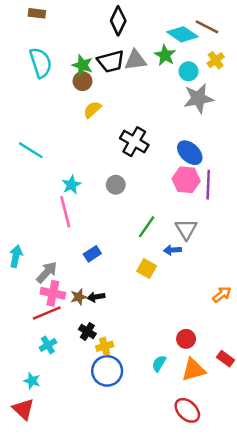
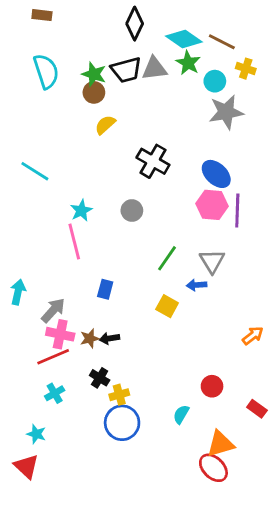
brown line: (207, 27) -> (222, 42), moved
cyan diamond: (182, 34) -> (184, 39), moved
yellow cross: (216, 60) -> (246, 69), turned -35
blue rectangle: (92, 254) -> (105, 289), turned -42
orange triangle: (193, 370) -> (220, 444), moved

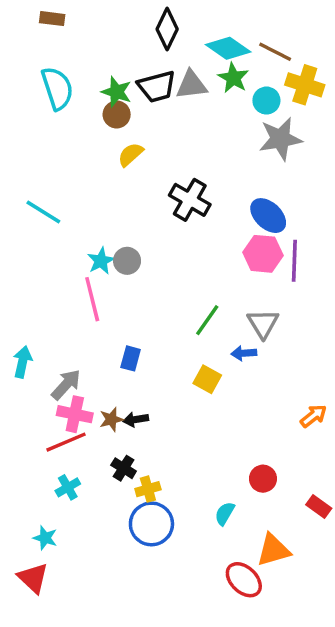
yellow cross: (246, 69) -> (305, 85), size x1.5
gray circle: (132, 211) -> (127, 261), moved
red ellipse: (213, 468) -> (244, 580), moved

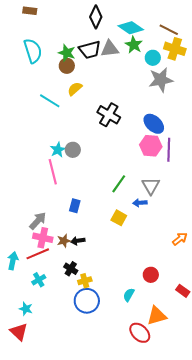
brown line: (275, 52) -> (169, 30), moved
cyan line: (43, 212) -> (50, 101), moved
cyan arrow: (22, 362) -> (13, 261), moved

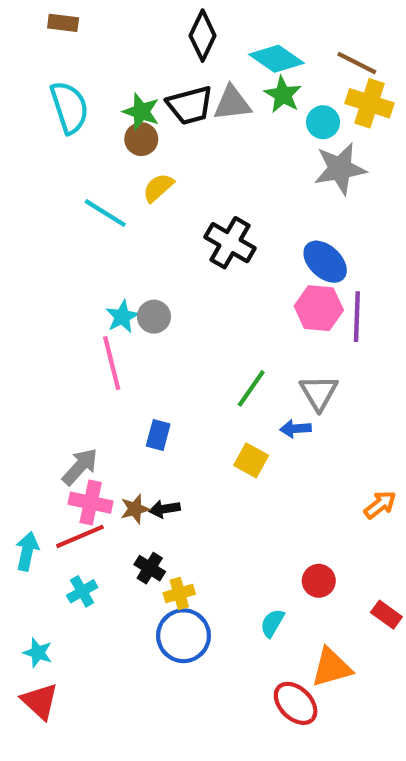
cyan star: (26, 309) -> (38, 653), moved

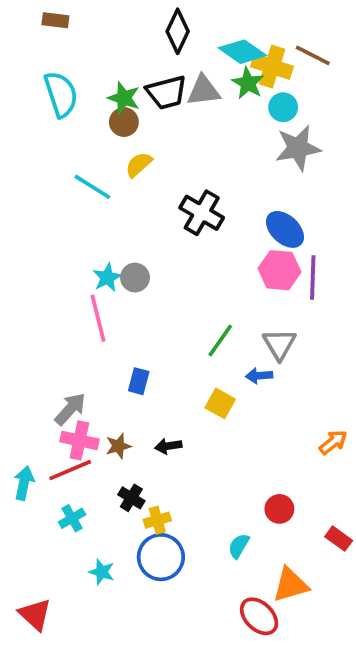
yellow cross: (369, 103) -> (272, 67), moved
black arrow: (164, 509) -> (168, 446), moved
cyan star: (38, 653) -> (102, 572), moved

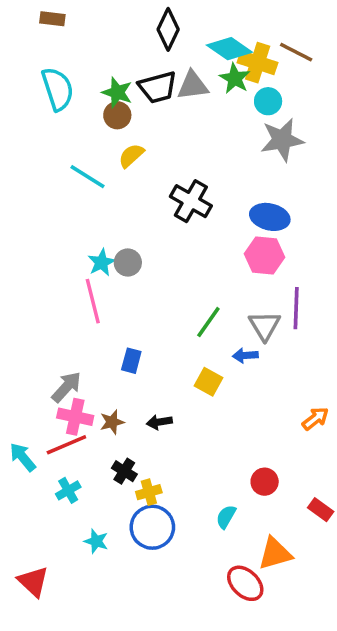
blue ellipse: (285, 229) -> (270, 217), turned -30
purple line: (313, 278) -> (296, 308), moved
cyan arrow: (24, 483) -> (23, 457), turned -52

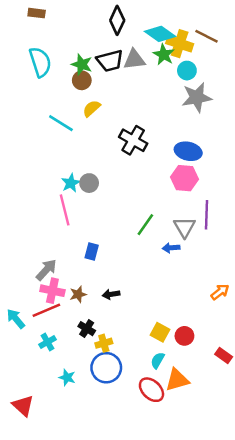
yellow square: (208, 382) -> (160, 332), moved
orange triangle: (275, 554) -> (177, 380), moved
red ellipse: (245, 583) -> (151, 390), moved

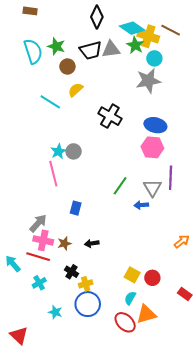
green star: (82, 64) -> (56, 46), moved
gray star: (197, 97) -> (148, 81), moved
red line: (46, 310) -> (38, 257), turned 40

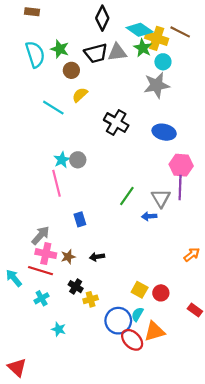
pink hexagon: (152, 147) -> (181, 165), moved
blue rectangle: (76, 208) -> (80, 219), turned -32
blue circle: (88, 304) -> (118, 321), moved
red triangle: (19, 335) -> (17, 368), moved

